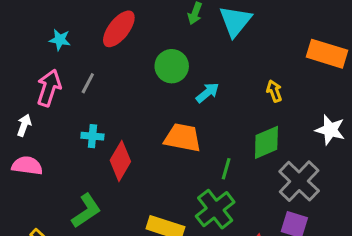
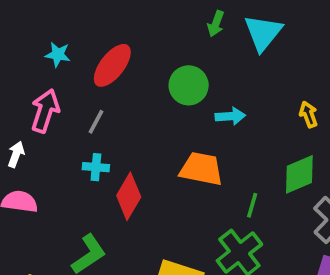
red ellipse: (119, 29) -> (112, 65), moved
gray line: (88, 83) -> (96, 122), moved
cyan arrow: (207, 93) -> (230, 116), turned 35

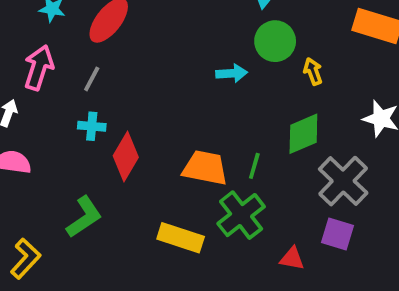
green circle: (189, 85) -> (275, 41), moved
orange trapezoid: (201, 169) -> (205, 168), moved

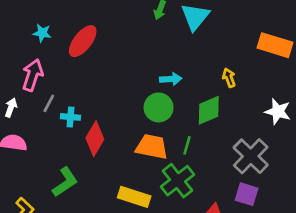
green circle: (275, 41) -> (159, 107), moved
gray line: (92, 79) -> (49, 103), moved
green diamond: (303, 134) -> (209, 110), moved

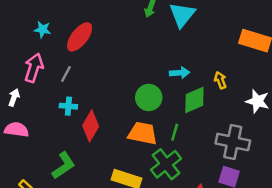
yellow arrow: (229, 78) -> (220, 80), moved
cyan arrow: (171, 79) -> (180, 73), moved
gray line: (49, 103) -> (66, 74), moved
gray cross: (251, 156) -> (233, 142), turned -32

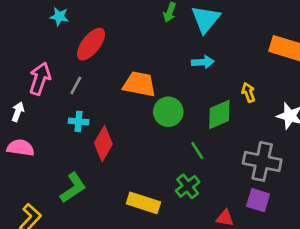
cyan star: (42, 30) -> (59, 17), moved
cyan arrow: (180, 73) -> (203, 62), moved
green line: (175, 132) -> (197, 150), turned -49
orange trapezoid: (143, 133) -> (139, 84), moved
green cross: (166, 164) -> (188, 186), size x0.7

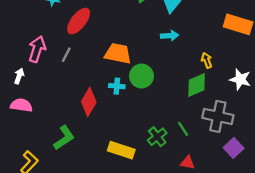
green diamond: (219, 115) -> (197, 85), moved
cyan cross: (79, 121) -> (117, 86), moved
green line: (197, 150) -> (183, 129), moved
purple square: (258, 200) -> (234, 148), moved, turned 30

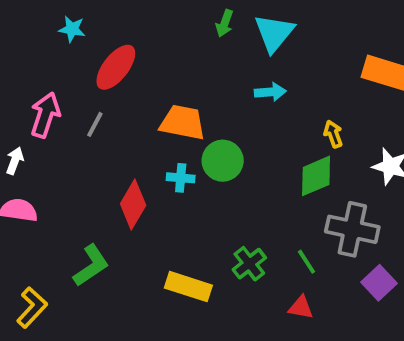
green line: (183, 129) -> (307, 262), moved

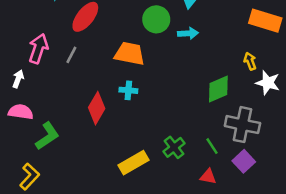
yellow arrow: (333, 134) -> (250, 61), moved
green circle: (223, 161) -> (156, 19), moved
green L-shape: (91, 266) -> (47, 136), moved
purple square: (379, 283) -> (244, 161), moved
yellow rectangle: (188, 287) -> (133, 163), turned -48

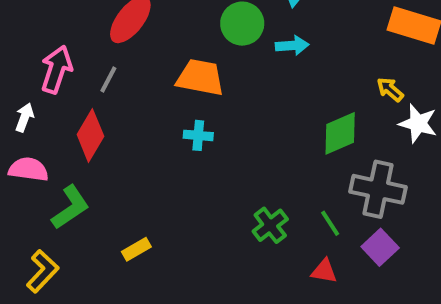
yellow arrow: (250, 61) -> (390, 89), turned -30
red diamond: (97, 108) -> (90, 135), moved
yellow rectangle: (133, 163) -> (136, 249), moved, size x0.6

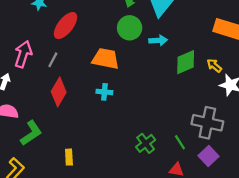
green diamond: (340, 133) -> (186, 62), moved
red diamond: (90, 135) -> (59, 92), moved
yellow rectangle: (136, 249) -> (69, 157), turned -63

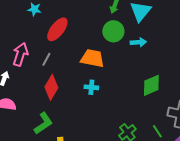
green diamond: (186, 62) -> (151, 85), moved
green L-shape: (31, 133) -> (43, 123), moved

